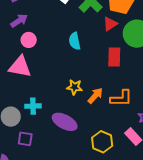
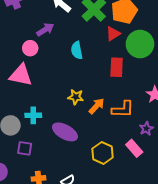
purple arrow: (19, 21) -> (45, 30), moved

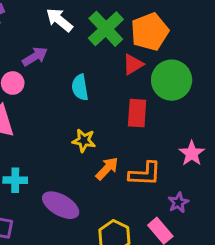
yellow star: (76, 97) -> (84, 141), moved

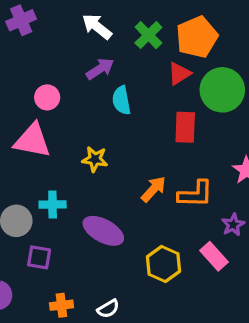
green cross: (106, 29) -> (148, 35), size x0.7
purple arrow: (35, 57) -> (100, 69), moved
yellow star: (84, 141) -> (95, 159), moved

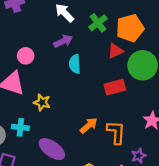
red rectangle: (185, 127) -> (115, 87), turned 66
yellow star: (95, 159) -> (42, 102), moved
orange L-shape: (195, 194) -> (116, 132), turned -95

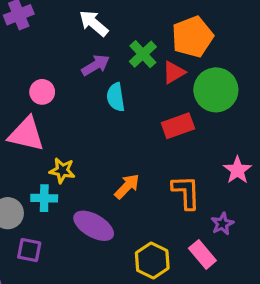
green cross: (98, 23) -> (143, 54), moved
yellow star: (42, 102) -> (62, 170), moved
orange arrow: (89, 126) -> (127, 186), moved

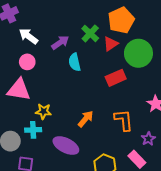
white arrow: (94, 23) -> (28, 36), moved

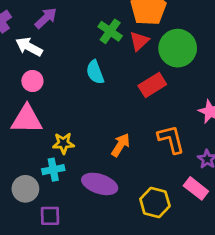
purple arrow: (60, 43) -> (46, 18), moved

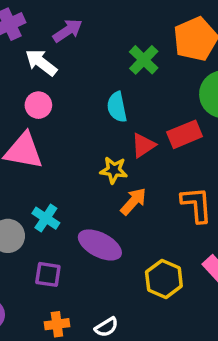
red triangle: (139, 41) -> (143, 145), moved
yellow star: (63, 143) -> (114, 170), moved
cyan cross: (53, 170) -> (46, 218), turned 35
purple square: (50, 216) -> (48, 274), moved

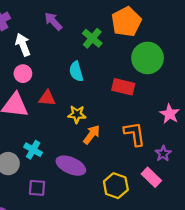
purple arrow: (68, 31) -> (53, 21), moved, turned -96
white arrow: (41, 62) -> (23, 45), turned 35
red rectangle: (185, 134) -> (123, 87), turned 40
red triangle: (143, 145) -> (47, 98), moved, turned 42

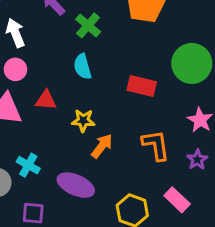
green cross: (92, 38) -> (88, 25), moved
green circle: (148, 58) -> (192, 63), moved
purple star: (163, 154) -> (197, 160), moved

